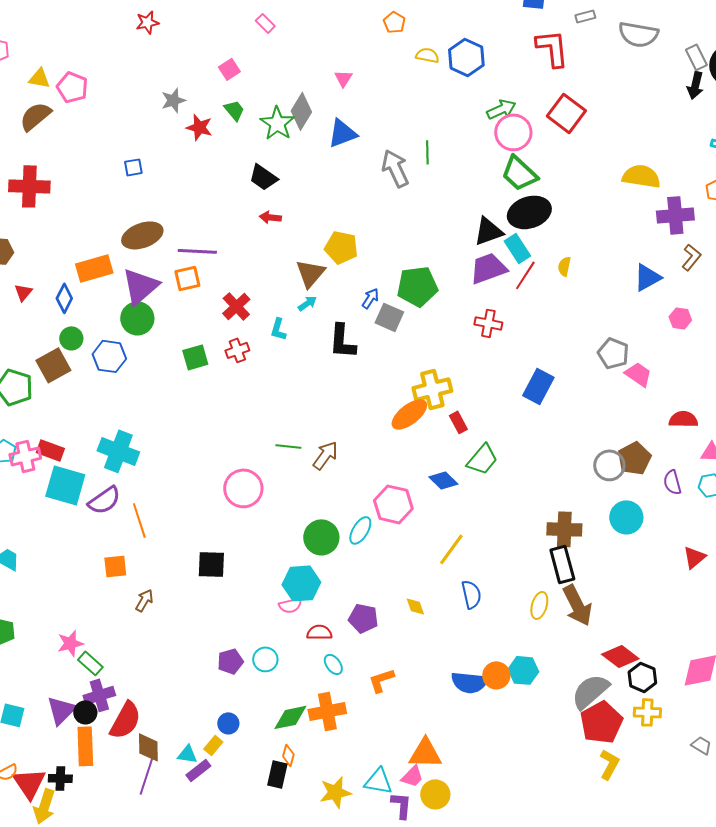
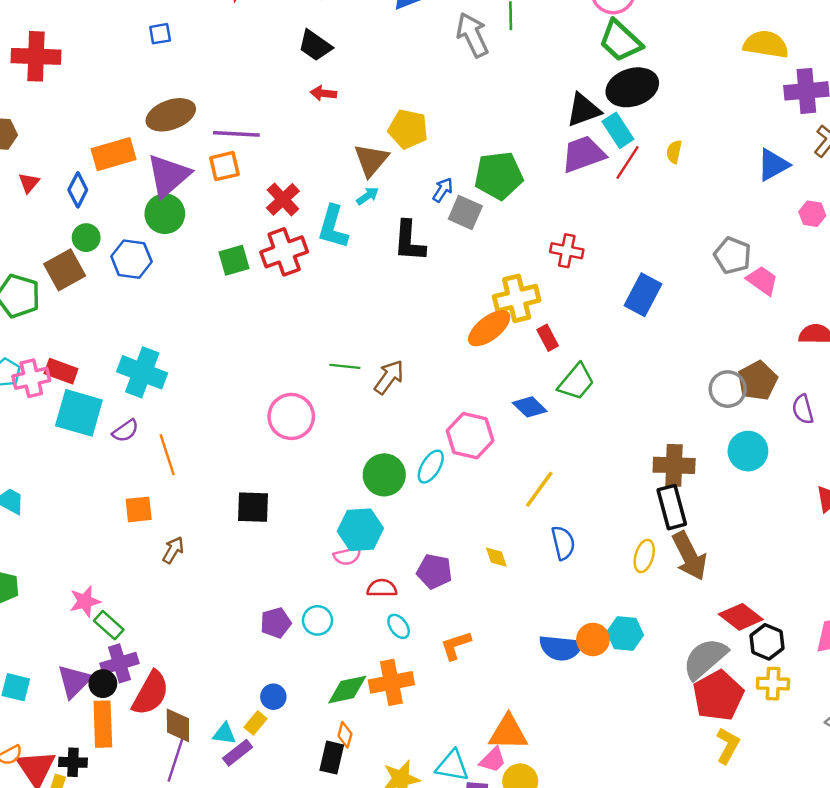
red cross: (488, 323) -> (567, 251), moved
cyan L-shape: (278, 329) -> (333, 227), size x1.6
red cross: (237, 350) -> (284, 252), size x1.6
purple semicircle: (104, 500) -> (125, 431), size x0.7

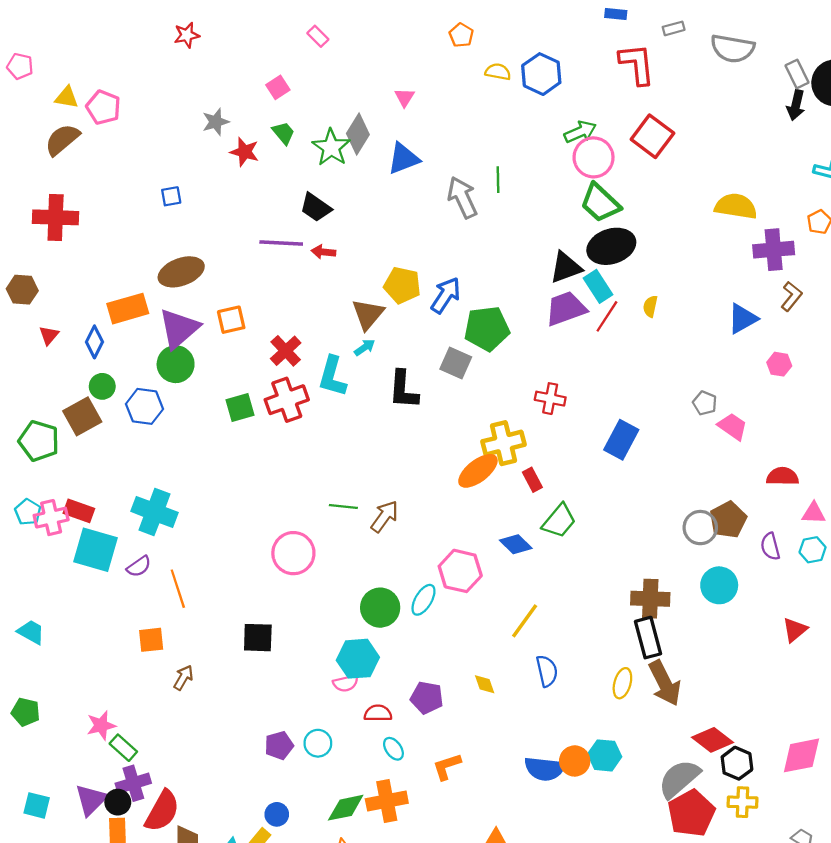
purple line: (236, 134) -> (281, 243), moved
blue arrow: (443, 190) -> (446, 295), moved, size x1.6
gray pentagon: (732, 255) -> (705, 403), size x0.7

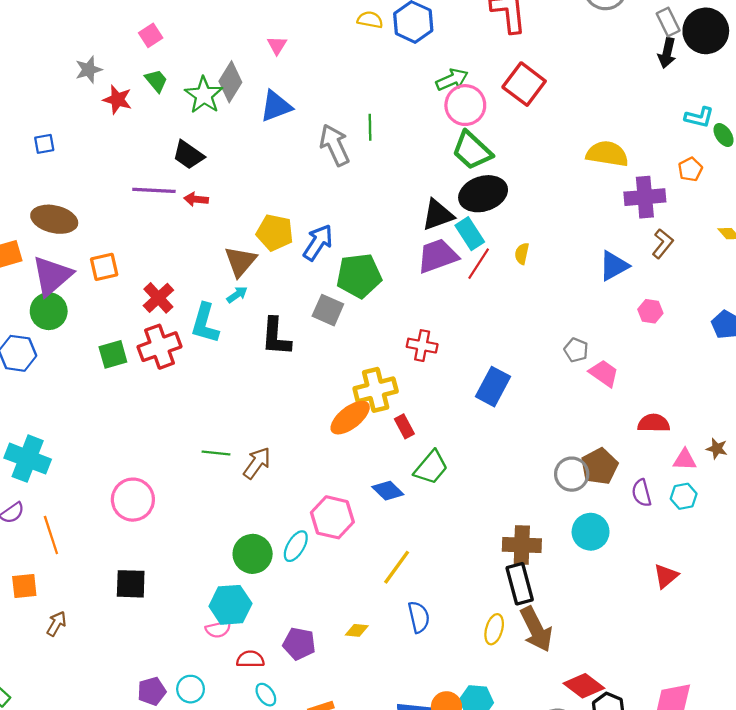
brown ellipse: (181, 272) -> (54, 219), turned 33
pink circle: (293, 553) -> (133, 500), moved
yellow diamond: (485, 684) -> (357, 630), turned -65

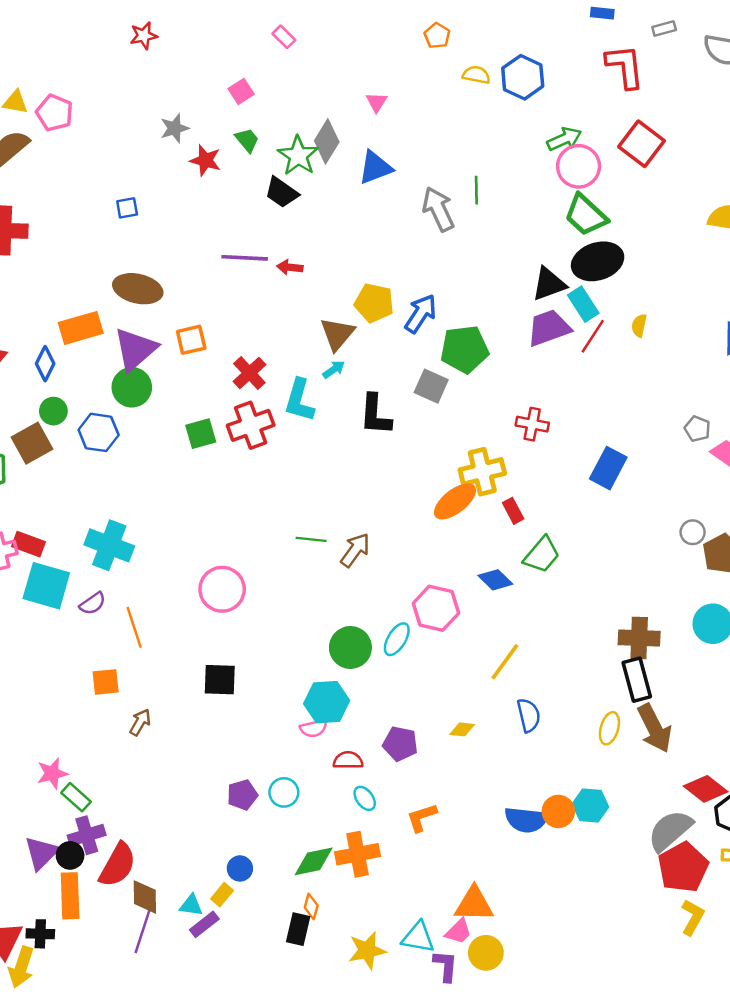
black trapezoid: (188, 155) -> (282, 192), moved
gray circle: (572, 474) -> (693, 532), moved, size x0.7

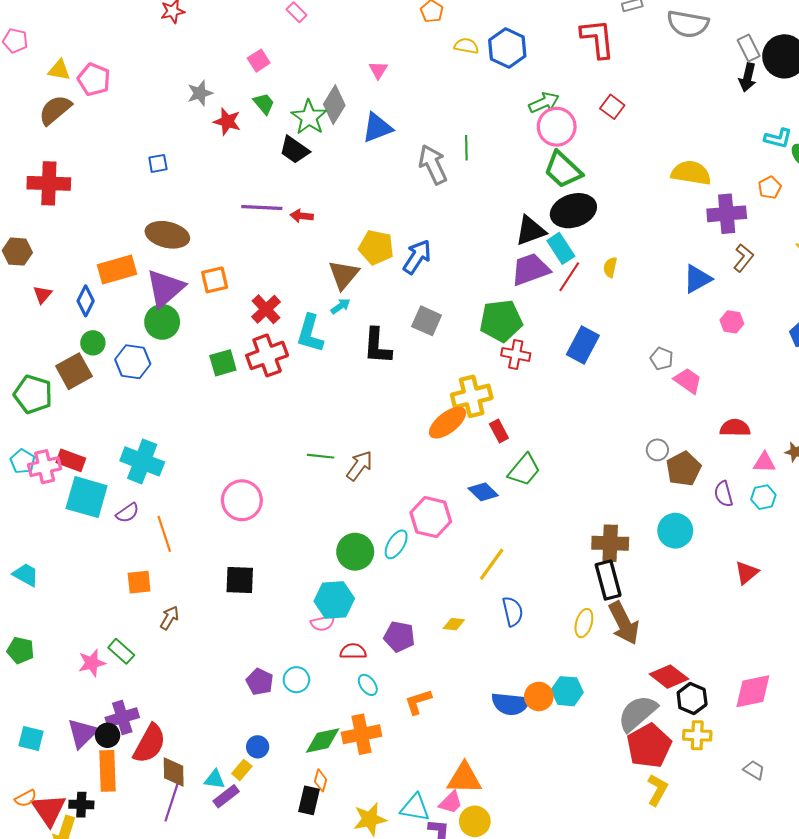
red square: (642, 144) -> (612, 107), size x0.6
green pentagon: (464, 349) -> (501, 321), moved
blue rectangle: (608, 468) -> (583, 345), moved
purple pentagon: (242, 795) -> (260, 682), turned -30
green rectangle: (76, 797) -> (121, 651), moved

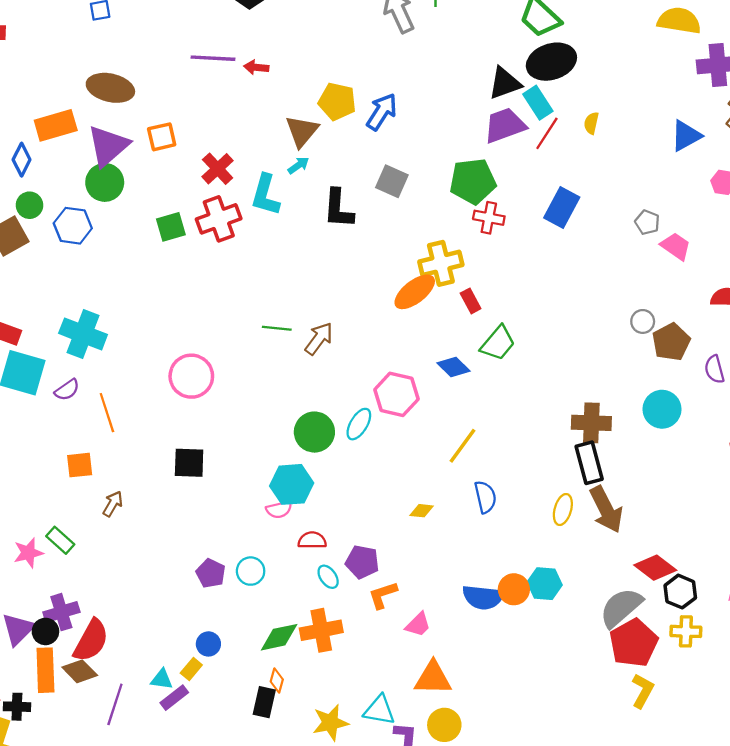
purple pentagon: (399, 637) -> (362, 562), moved
brown diamond: (174, 772) -> (80, 671), moved, turned -44
pink trapezoid: (451, 802) -> (418, 625), moved

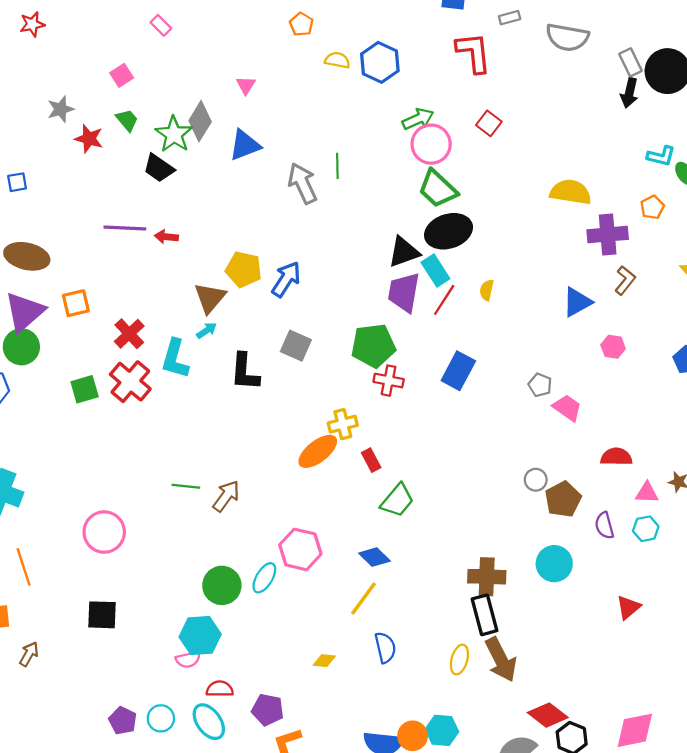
purple trapezoid: (505, 125) -> (404, 292), turned -60
red cross: (219, 219) -> (130, 382), turned -30
yellow cross: (441, 263) -> (343, 424), size x0.7
blue diamond: (453, 367) -> (374, 557), moved
cyan ellipse: (328, 577) -> (209, 722), moved, size x1.6

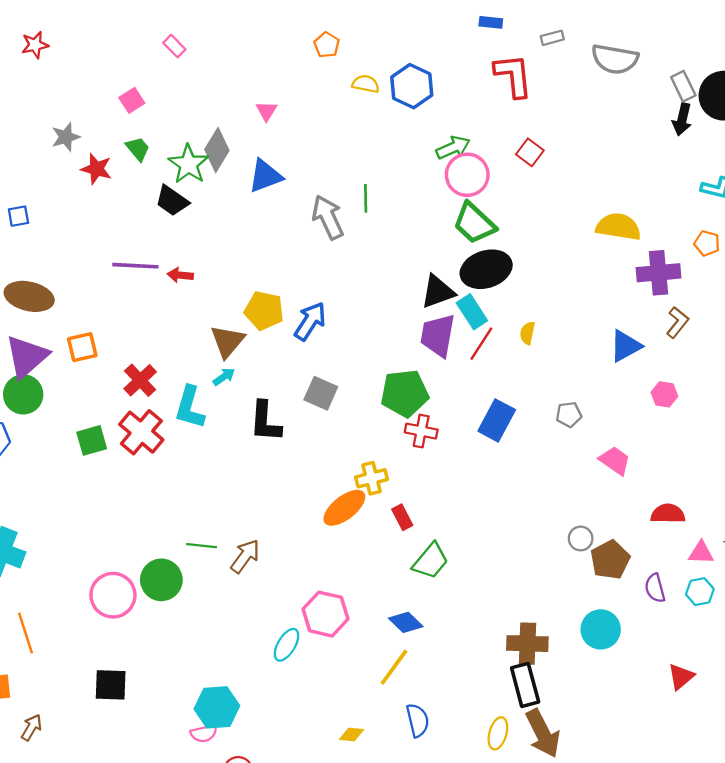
orange pentagon: (652, 207) -> (707, 243), turned -30
gray pentagon: (540, 385) -> (569, 414), moved, turned -30
green circle: (222, 585) -> (161, 580), moved

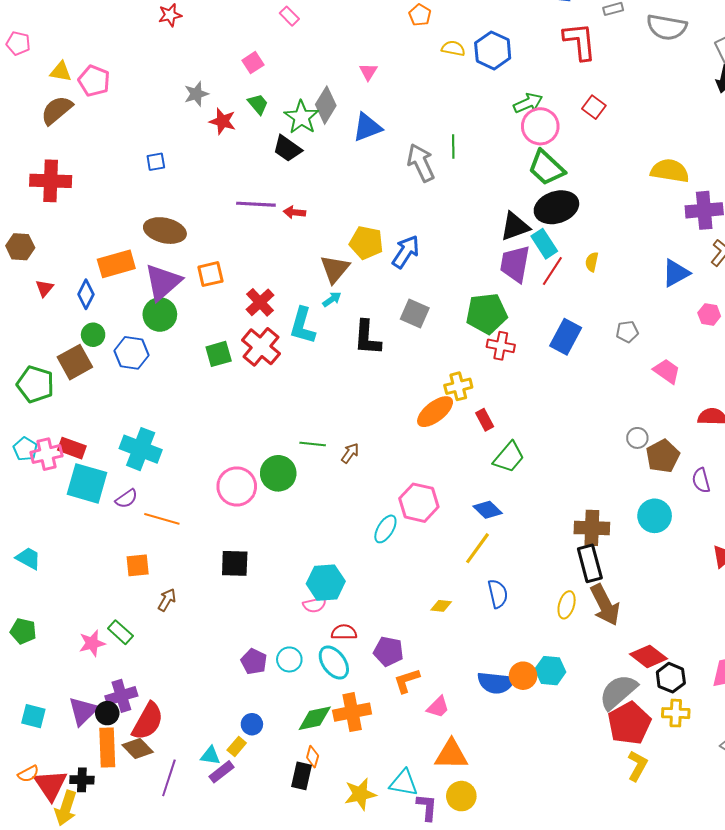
brown arrow: (245, 556) -> (350, 453), size x0.7
orange line: (26, 633) -> (162, 519), turned -56

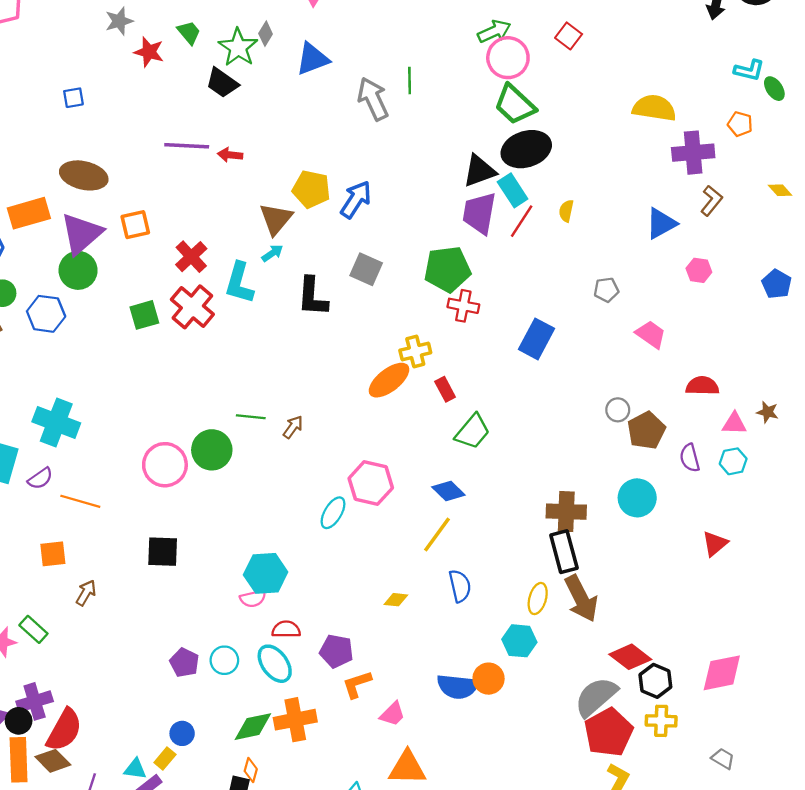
gray diamond: (326, 105) -> (266, 34), size x0.6
blue rectangle: (566, 337) -> (537, 339), moved
cyan hexagon: (550, 671) -> (519, 641), moved

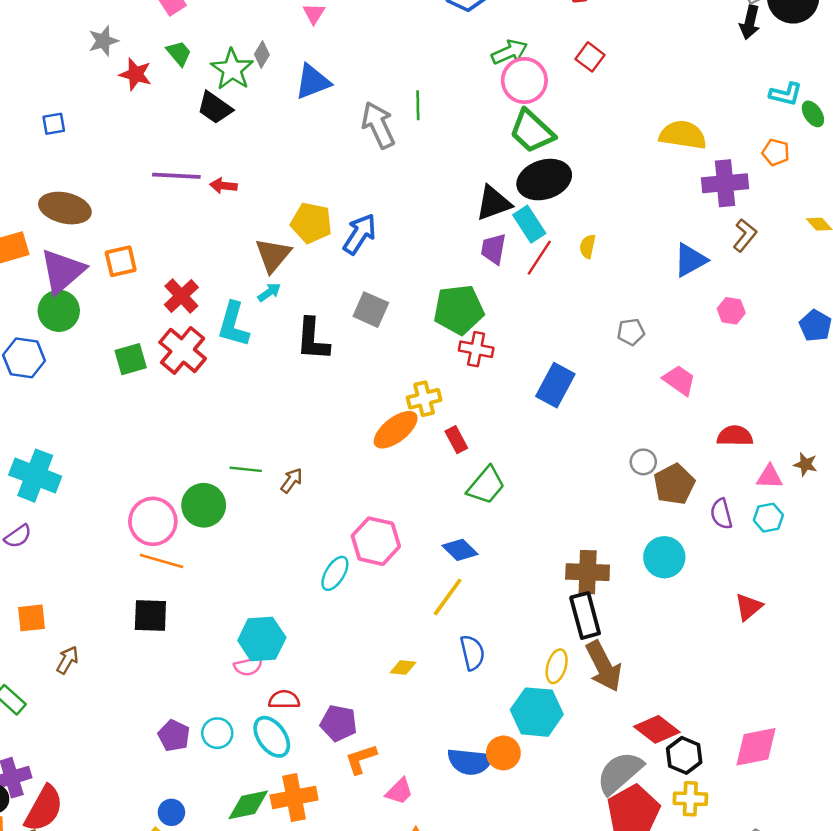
purple trapezoid: (479, 213) -> (493, 249), size x0.7
orange line: (80, 501) -> (162, 561), moved
cyan hexagon: (519, 641) -> (537, 712), size x1.4

